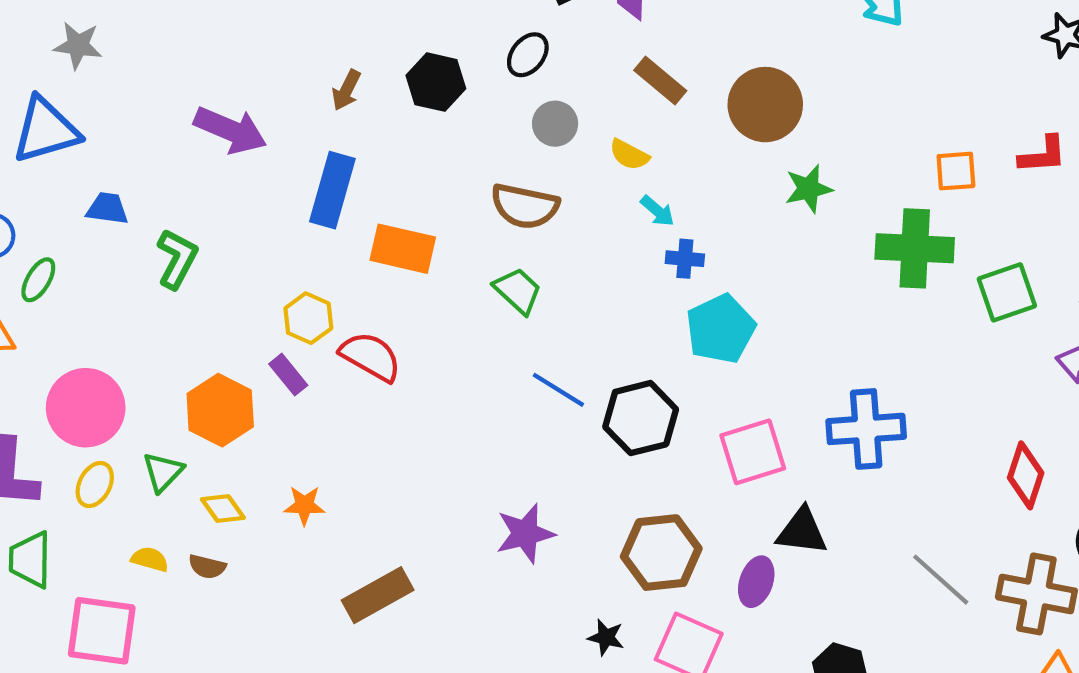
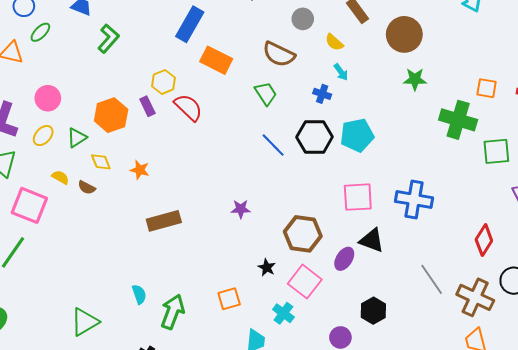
blue cross: (685, 259) -> (322, 94), moved
pink circle: (86, 408) -> (48, 98), size x0.7
black hexagon: (641, 418) -> (315, 137), moved
purple star: (525, 533) -> (241, 209), size x0.7

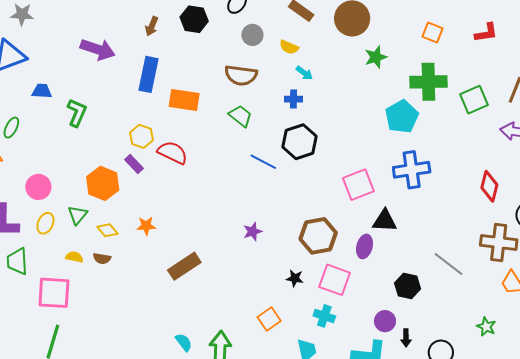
orange square: (487, 88) -> (432, 32), moved, turned 30
cyan pentagon: (357, 135) -> (402, 117), moved
gray line: (432, 279) -> (448, 264), moved

